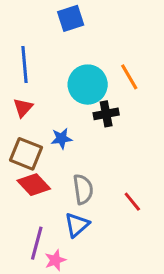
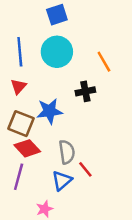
cyan circle: (88, 85) -> (57, 52), moved
blue star: (61, 138) -> (49, 111), size x1.5
red line: (132, 202) -> (85, 169), moved
purple line: (37, 243) -> (19, 177), moved

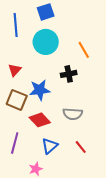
blue line: (20, 52) -> (16, 25), moved
red diamond: (27, 148) -> (40, 120), moved
gray semicircle: (67, 152) -> (73, 114), moved, turned 102
red line: (85, 169) -> (81, 147), moved

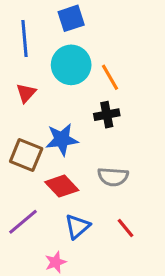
orange line: (84, 50) -> (110, 77), moved
red triangle: (15, 70) -> (26, 93), moved
purple line: (15, 143) -> (23, 222), turned 35

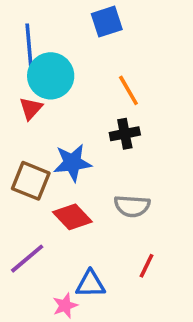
blue square: (71, 18) -> (107, 22), moved
cyan circle: (71, 65) -> (51, 76), moved
blue triangle: (77, 226) -> (90, 284), moved, turned 40
red line: (125, 228) -> (147, 266), turned 65

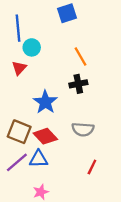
cyan circle: (51, 76) -> (32, 47), size x0.6
blue star: (72, 163) -> (45, 102), turned -30
brown square: (31, 181) -> (19, 132), moved
blue triangle: (90, 284) -> (38, 159), moved

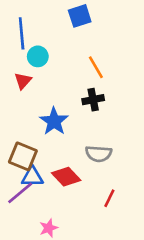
red diamond: (45, 136) -> (66, 177), moved
blue triangle: (38, 159) -> (32, 177), moved

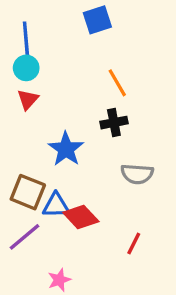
cyan circle: (38, 56) -> (26, 68), moved
gray semicircle: (99, 154) -> (137, 174), moved
blue triangle: (32, 177) -> (56, 205), moved

